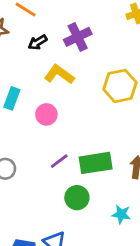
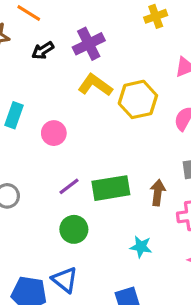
yellow L-shape: (59, 74) -> (95, 85), moved
green circle: (77, 198) -> (74, 229), moved

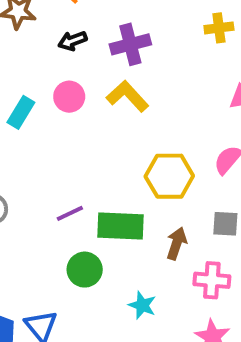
yellow hexagon: (138, 99) -> (169, 176), moved
pink circle: (54, 133) -> (69, 97), moved
green circle: (74, 229) -> (85, 270), moved

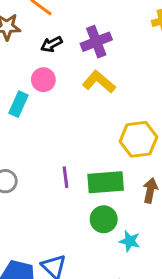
pink circle: (69, 97) -> (43, 80), moved
purple line: (70, 213) -> (66, 177), turned -65
green circle: (85, 270) -> (104, 219), moved

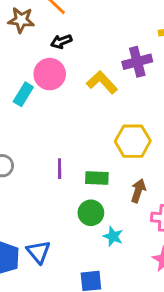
purple cross: (96, 42) -> (137, 62), moved
pink circle: (43, 80) -> (50, 74), size x1.4
green rectangle: (106, 182) -> (97, 178), size x0.7

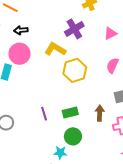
black arrow: (61, 41) -> (21, 30), turned 32
yellow hexagon: (133, 141) -> (75, 70), moved
cyan star: (113, 236) -> (60, 153), moved

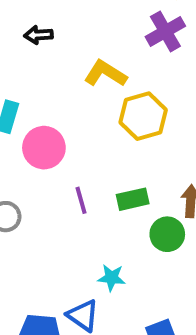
purple cross: (74, 29) -> (165, 31), moved
pink circle: (20, 54) -> (44, 148), moved
green circle: (73, 136) -> (167, 234), moved

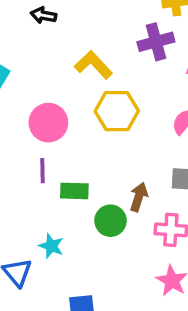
pink circle: (44, 148) -> (48, 123), moved
green rectangle: (133, 199) -> (74, 191), moved

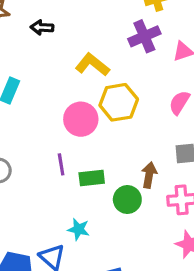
pink circle: (48, 123) -> (81, 119), moved

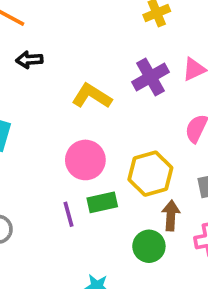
purple cross: (144, 36) -> (151, 77), moved
yellow hexagon: (119, 102) -> (150, 174), moved
green rectangle: (92, 178) -> (102, 202), moved

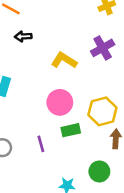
purple line: (68, 214) -> (41, 144), moved
green circle: (149, 246) -> (99, 171), moved

